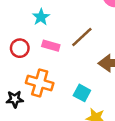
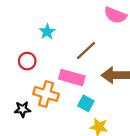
pink rectangle: (51, 46) -> (72, 78), moved, size x1.5

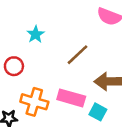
pink rectangle: (72, 78) -> (71, 98), moved
cyan square: (86, 103) -> (98, 112), moved

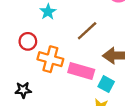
orange cross: (34, 102) -> (50, 59), moved

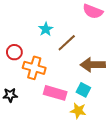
cyan star: (48, 12) -> (46, 29), moved
pink rectangle: (81, 71) -> (55, 93), moved

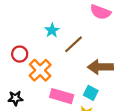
orange cross: (34, 68) -> (40, 70), turned 30

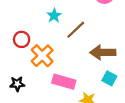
cyan square: (91, 93) -> (109, 78), moved

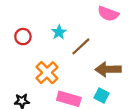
red circle: (22, 39) -> (23, 37), moved
cyan square: (109, 78) -> (102, 96), moved

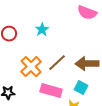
brown line: (81, 46) -> (57, 63), moved

